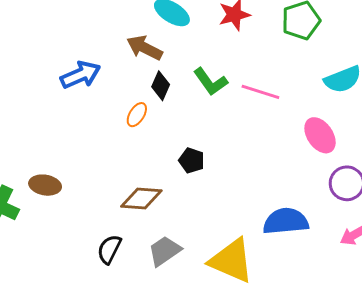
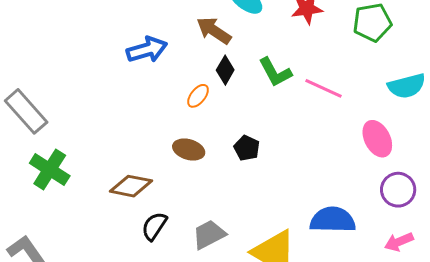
brown ellipse: (45, 185) -> (189, 150), moved
brown diamond: (141, 199) -> (131, 186), moved

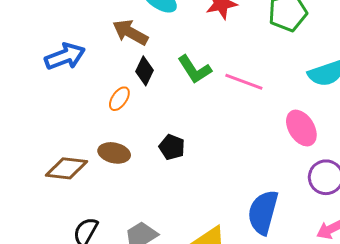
brown diamond: (131, 186) -> (67, 168), moved
blue semicircle: (333, 220) -> (263, 212), turned -72

